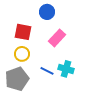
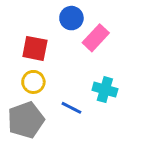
pink rectangle: (57, 38) -> (96, 38), moved
cyan cross: (66, 69) -> (105, 90), moved

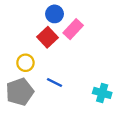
red square: (35, 48) -> (48, 37), moved, turned 36
cyan cross: (105, 90) -> (102, 93), moved

